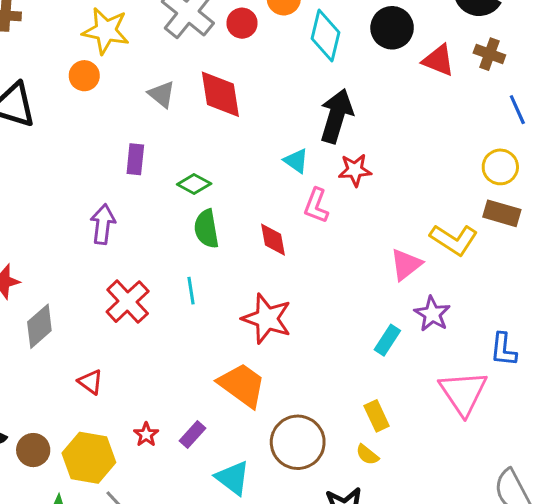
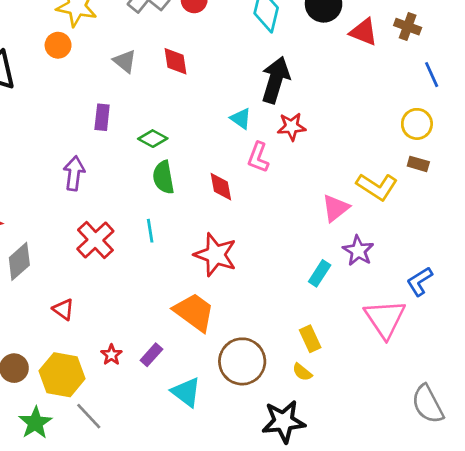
red diamond: (220, 94) -> (175, 61), size x0.7
brown rectangle: (502, 213) -> (418, 164), size x0.7
blue L-shape: (503, 349) -> (420, 281), turned 52

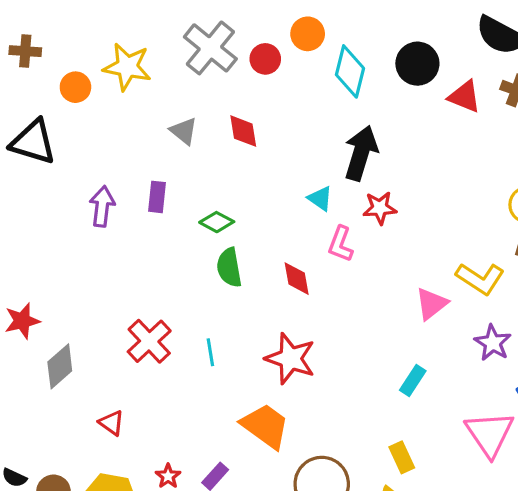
orange circle: (58, 45) -> (75, 87), moved
purple arrow: (74, 173) -> (102, 206), moved
cyan line: (150, 231) -> (210, 352), moved
purple star: (358, 251) -> (493, 343), moved

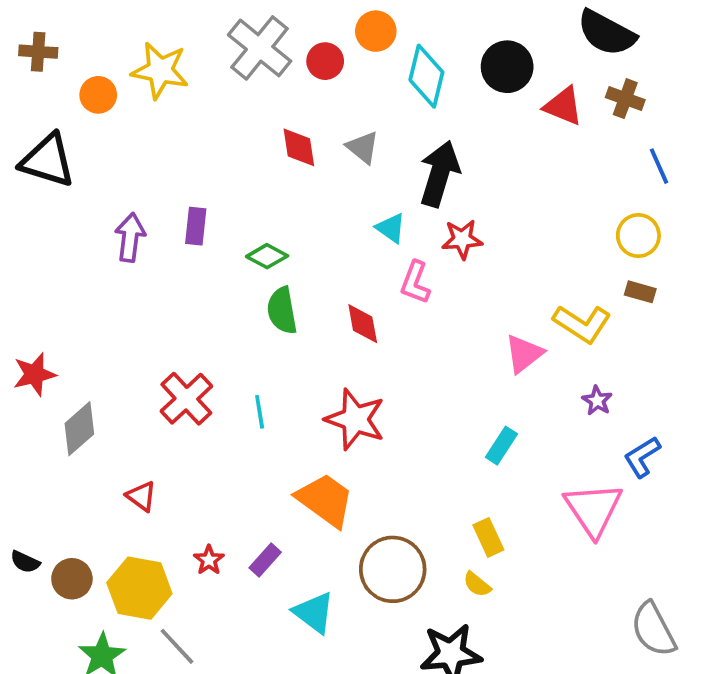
gray triangle: (184, 131) -> (363, 147), moved
purple star: (493, 343) -> (597, 401), size x0.7

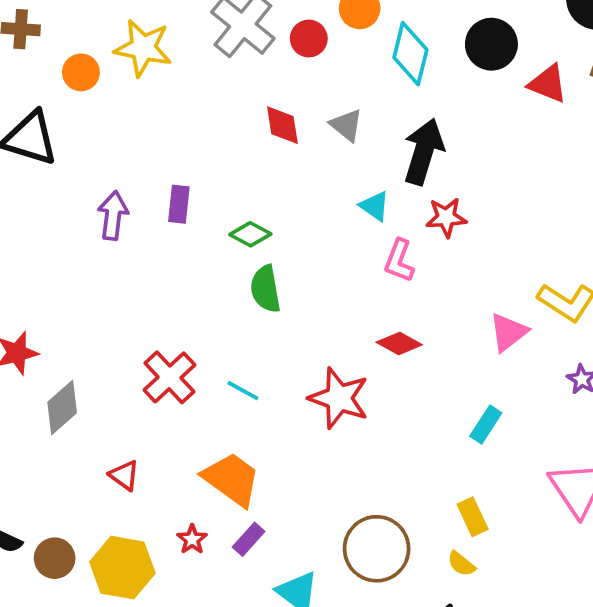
red diamond: (363, 324) -> (399, 344), moved, turned -51
cyan line: (260, 412) -> (243, 391), turned -52
orange trapezoid: (325, 500) -> (232, 479), moved

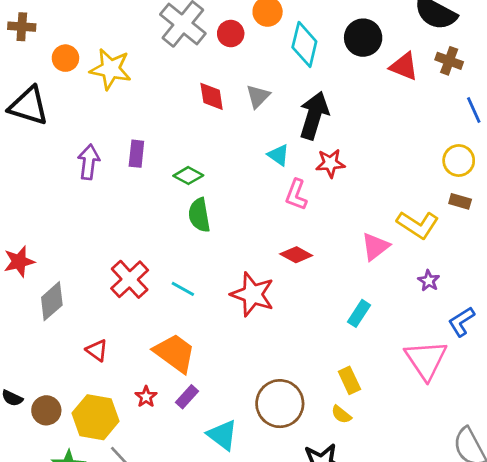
yellow star: (143, 48) -> (111, 69), moved
gray triangle: (346, 125) -> (258, 96), turned 36

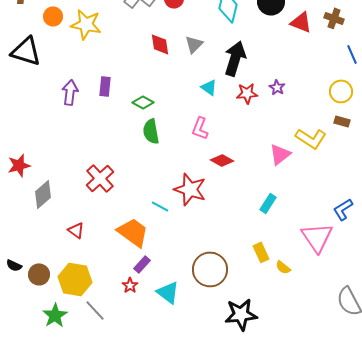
pink L-shape: (296, 195) -> (200, 128), moved
purple star: (429, 281) -> (277, 87), moved
cyan line: (183, 289) -> (160, 206), moved
red star: (146, 397) -> (130, 285), moved
yellow semicircle: (341, 414) -> (283, 267), moved

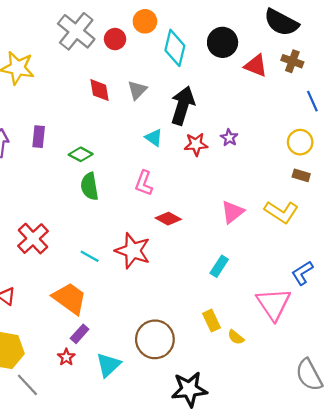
yellow L-shape: (311, 138) -> (281, 212), moved
cyan line: (160, 206) -> (90, 256), moved
cyan triangle: (168, 292) -> (108, 365), turned 40

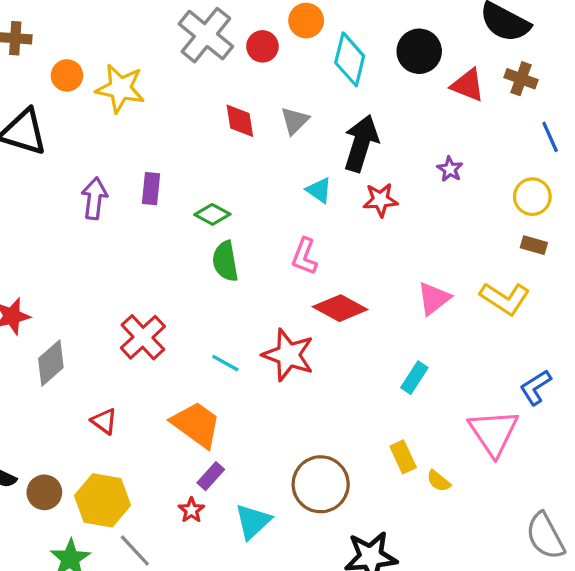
purple star: (229, 138) -> (450, 169), moved
red diamond: (168, 219) -> (340, 308), size x1.4

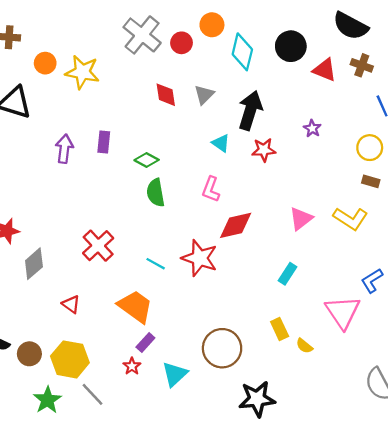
red diamond: (340, 308) -> (236, 225), turned -42

